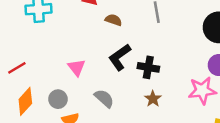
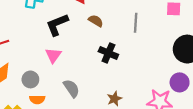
black L-shape: (120, 57) -> (57, 25), moved
black cross: (148, 67) -> (108, 53), moved

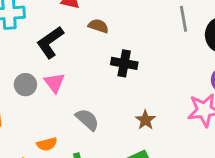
gray line: (136, 23) -> (184, 19), moved
gray circle: (30, 79) -> (25, 85), moved

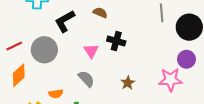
pink triangle: (54, 83) -> (91, 51), moved
gray circle: (25, 85) -> (44, 50), size x1.6

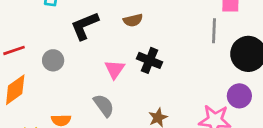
brown semicircle: (100, 13) -> (133, 20), turned 136
gray circle: (44, 50) -> (53, 60), size x0.6

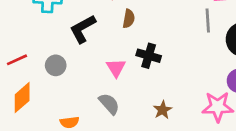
brown semicircle: (133, 20) -> (129, 19), turned -60

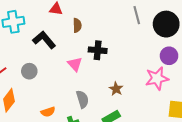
black L-shape: (83, 29) -> (44, 40), turned 90
gray semicircle: (109, 104) -> (82, 99), moved, turned 36

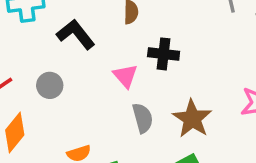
brown star: (116, 89) -> (192, 119), size x1.6
gray semicircle: (82, 99) -> (143, 118), moved

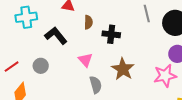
black cross: (164, 54) -> (111, 34), moved
brown star: (192, 119) -> (123, 69), moved

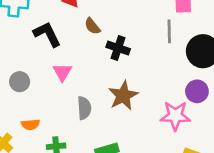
brown semicircle: (88, 22) -> (92, 26), turned 128
pink triangle: (85, 60) -> (62, 72), moved
gray circle: (41, 66) -> (20, 82), moved

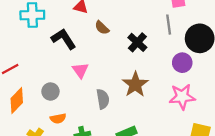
black cross: (118, 48) -> (137, 42), moved, turned 30
gray circle: (20, 82) -> (50, 92), moved
purple circle: (197, 91) -> (182, 63), moved

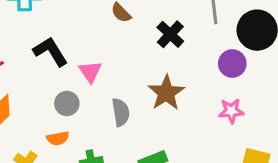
black L-shape: (64, 39) -> (50, 52), moved
gray circle: (50, 92) -> (67, 103), moved
pink star: (182, 97) -> (231, 111), size x0.7

